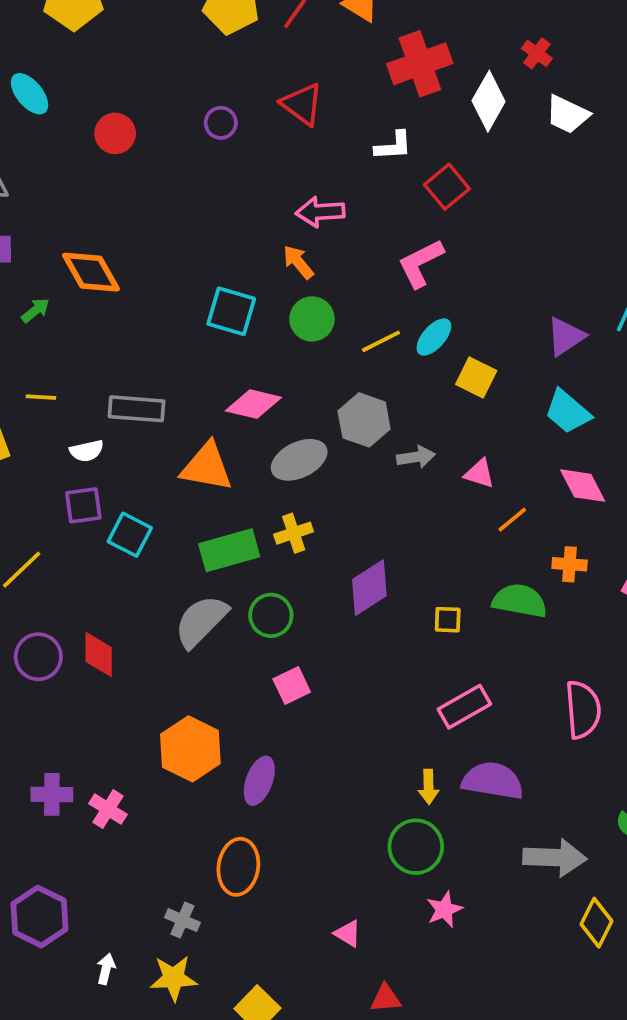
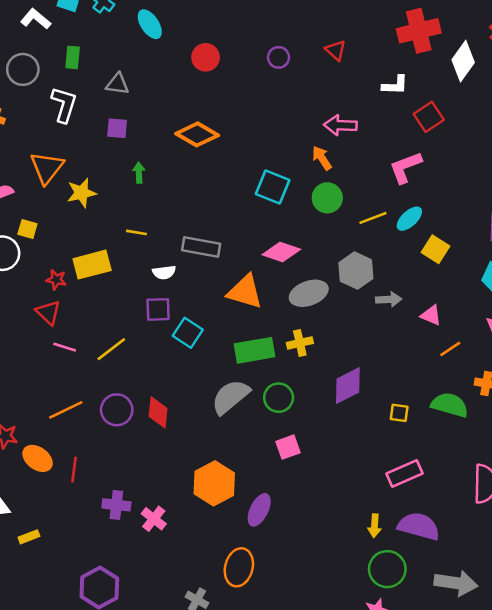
red triangle: (302, 104) -> (335, 50), size x0.7
orange diamond: (91, 272) -> (197, 134), moved, turned -36
green arrow: (35, 310) -> (139, 173), turned -60
green circle: (416, 847) -> (387, 569), moved

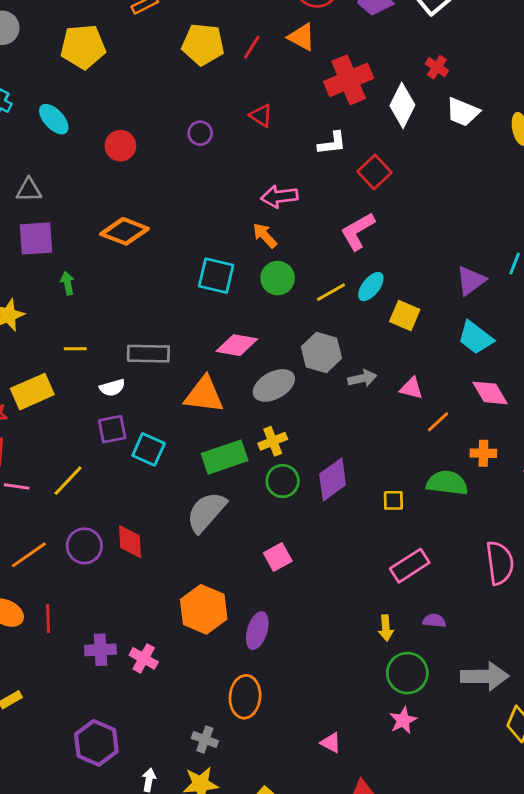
purple square: (117, 128) -> (36, 238), size x1.5
green circle: (279, 398) -> (283, 481), moved
purple semicircle: (419, 526) -> (434, 621), size x0.5

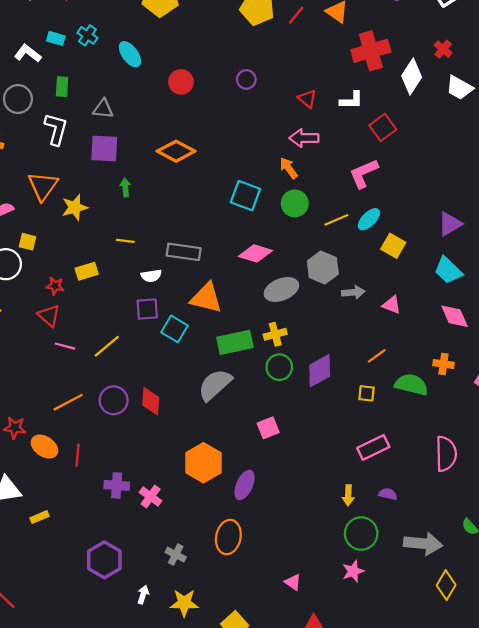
red triangle: (261, 115) -> (307, 99), moved
yellow rectangle: (32, 392) -> (87, 271), size x0.7
orange triangle: (204, 395) -> (206, 298), moved
orange line: (438, 422) -> (377, 356), moved
gray cross: (205, 739) -> (176, 555), moved

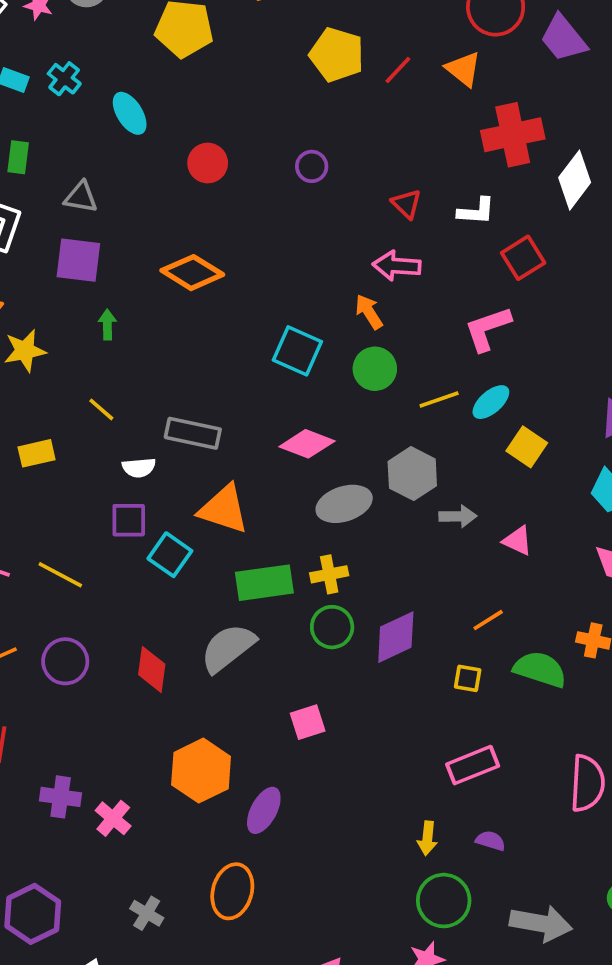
yellow line: (125, 241) -> (101, 409), turned 30
yellow line: (107, 346) -> (60, 575), turned 64
red diamond: (151, 401) -> (152, 669), moved

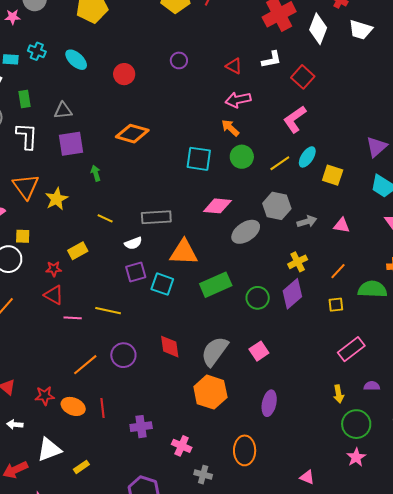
yellow cross: (329, 574) -> (298, 262), moved
gray semicircle: (228, 648) -> (215, 351), moved
purple ellipse: (264, 810) -> (269, 403), moved
pink cross: (113, 818) -> (182, 446), moved

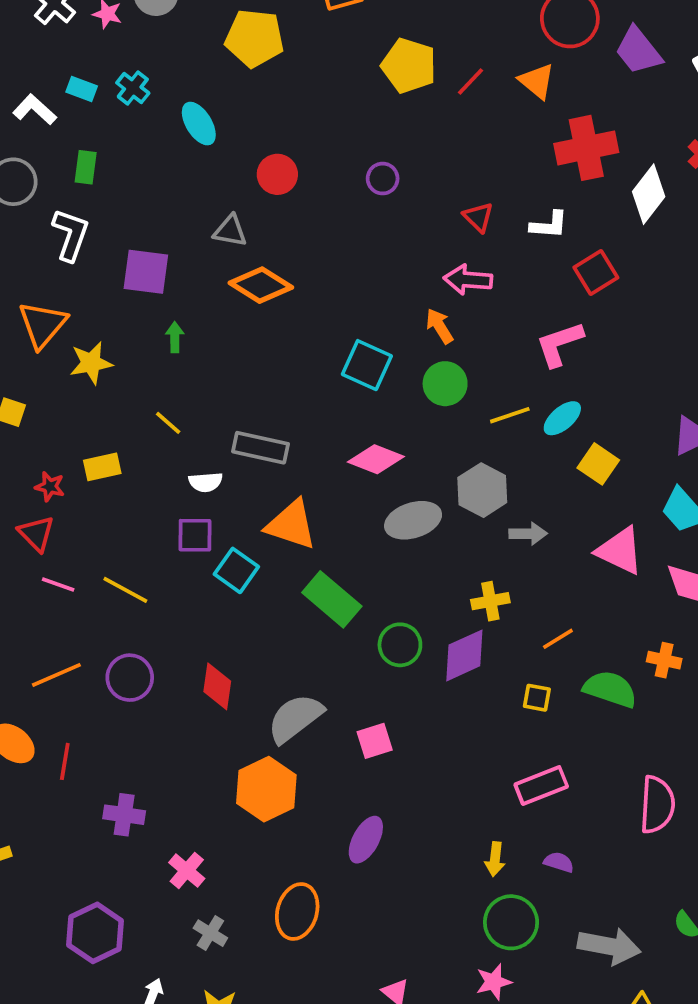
gray triangle: (63, 111) -> (230, 231), moved
pink triangle: (342, 225) -> (620, 551), moved, size x1.6
green rectangle: (216, 285) -> (332, 599), turned 48

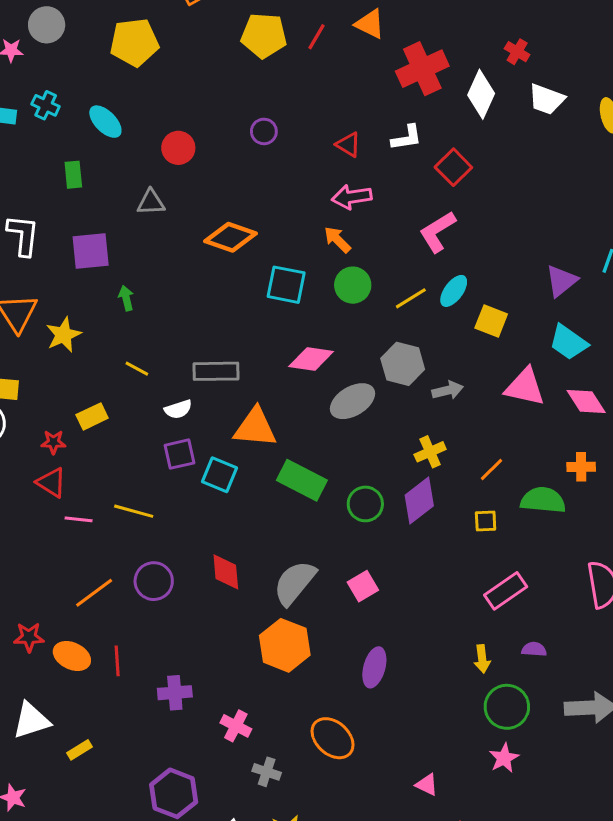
green rectangle: (86, 167) -> (73, 175), moved
orange diamond: (261, 285) -> (231, 237), moved
orange ellipse: (297, 911) -> (333, 738), turned -51

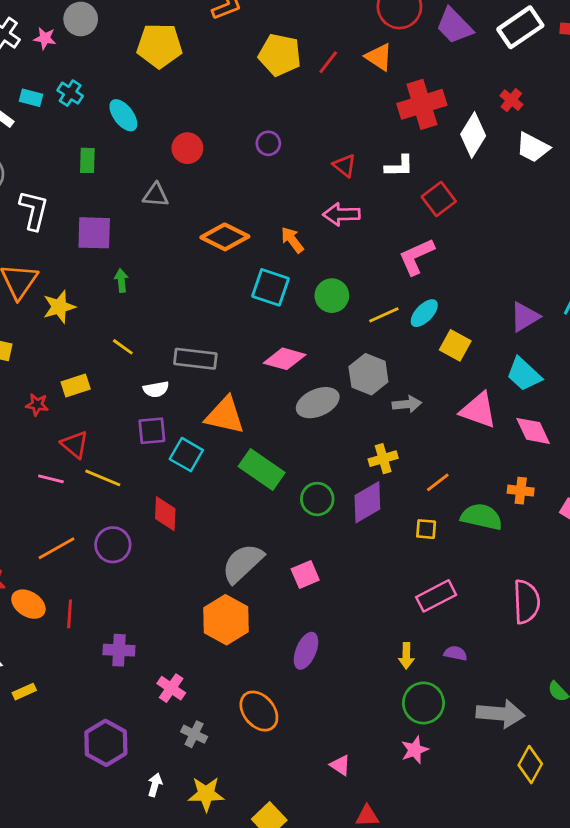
orange arrow: (337, 240) -> (292, 240), moved
red triangle: (51, 482) -> (75, 444), moved
red diamond: (226, 572) -> (165, 514), moved

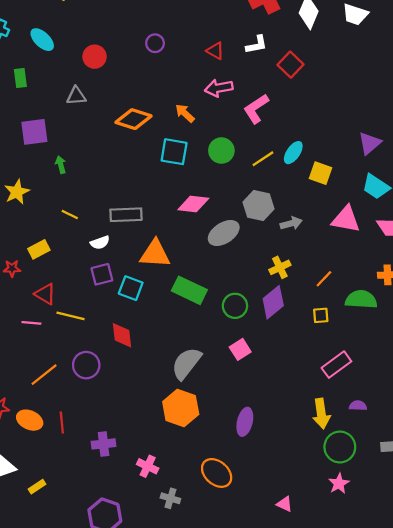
pink L-shape: (416, 257) -> (256, 109), moved
pink square: (305, 574) -> (240, 349), moved
yellow arrow: (406, 656) -> (321, 413), size x1.5

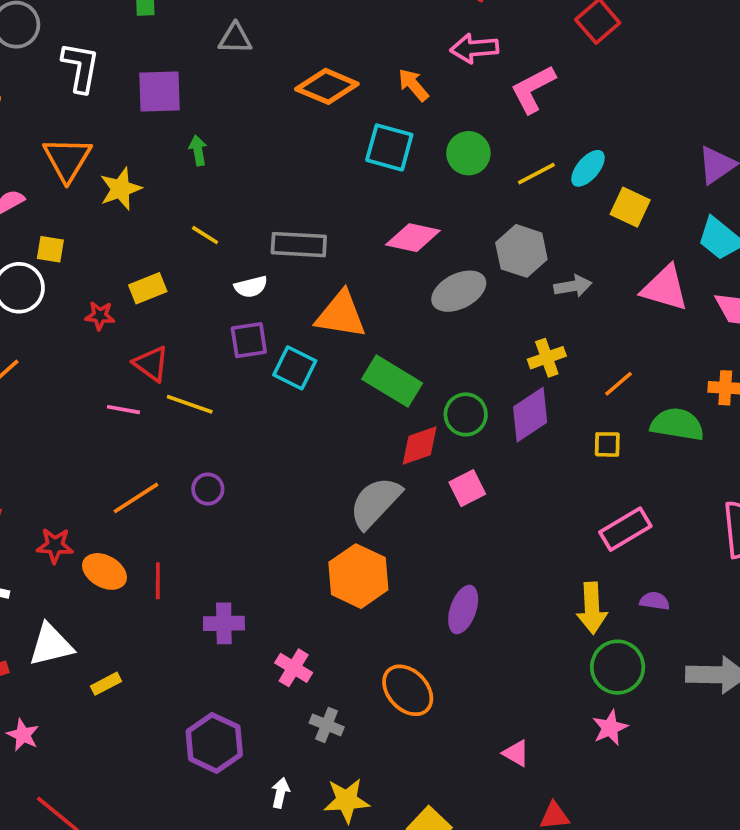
red diamond: (122, 335) -> (420, 446), moved, turned 72
purple circle: (86, 365) -> (208, 489), size x0.7

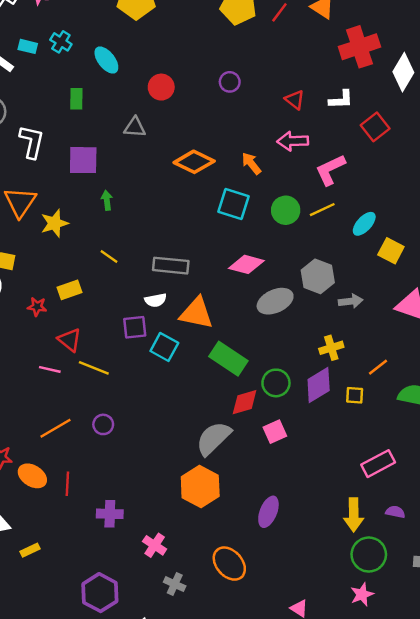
yellow line: (536, 174) -> (322, 210), moved
white semicircle: (251, 287) -> (156, 300), moved
yellow square: (607, 444) -> (355, 395), moved

